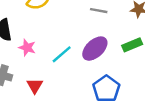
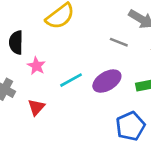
blue pentagon: (106, 89) -> (130, 126), moved

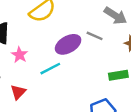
purple ellipse: (107, 81) -> (68, 44), moved

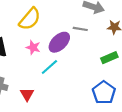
pink star: (20, 55) -> (33, 47), moved

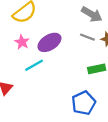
gray line: (80, 29) -> (87, 37), moved

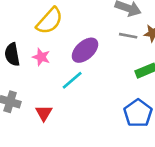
pink star: (22, 42) -> (41, 57), moved

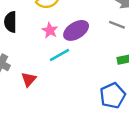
pink star: (41, 57) -> (50, 30), moved

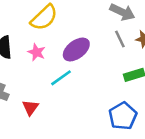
gray line: (117, 25) -> (120, 39), turned 49
pink star: (50, 30) -> (37, 52), moved

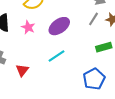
gray line: (120, 39) -> (93, 19), turned 56
cyan line: (61, 78) -> (57, 56), moved

